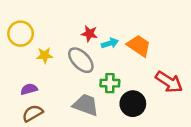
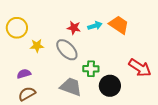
cyan arrow: (110, 43) -> (95, 26), moved
orange trapezoid: (139, 46) -> (119, 25), moved

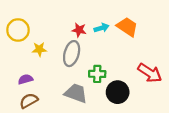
gray ellipse: (67, 50) -> (72, 54), turned 60

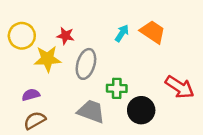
cyan arrow: (102, 28) -> (122, 33), turned -40
red star: (79, 30) -> (65, 36), moved
yellow star: (39, 49) -> (47, 59), size x1.5

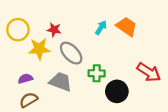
gray ellipse: (86, 64) -> (71, 53), turned -60
gray trapezoid: (91, 111) -> (60, 82), moved

